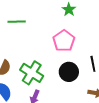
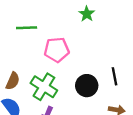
pink pentagon: (64, 41) -> (57, 50), moved, turned 30

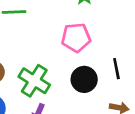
pink pentagon: (57, 50) -> (76, 38), moved

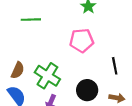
black circle: (84, 79) -> (87, 90), moved

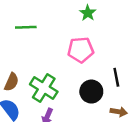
black circle: (87, 90) -> (91, 92), moved

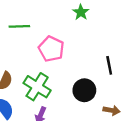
pink pentagon: (81, 50) -> (51, 49), moved, turned 30
black line: (116, 77) -> (109, 65), moved

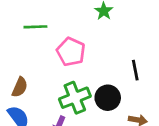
green cross: (37, 87) -> (75, 98), moved, turned 36

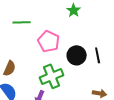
black circle: (108, 98) -> (77, 55), moved

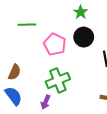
black circle: (77, 55) -> (84, 37), moved

